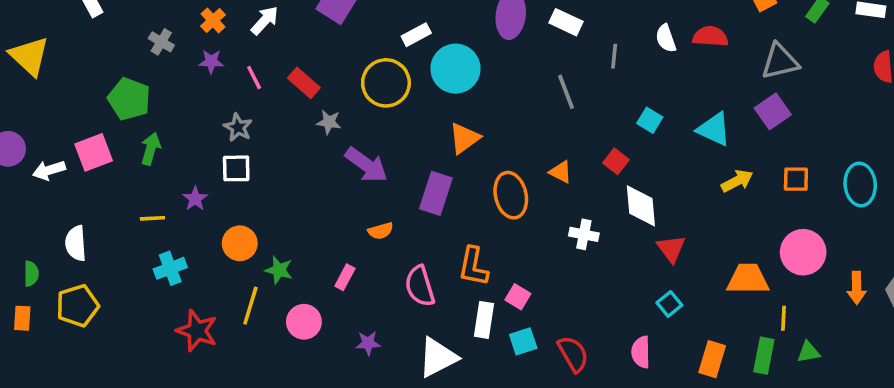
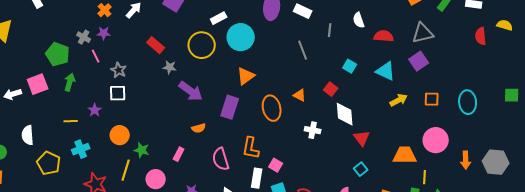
red semicircle: (710, 37) -> (384, 36), moved
gray cross: (161, 42) -> (84, 37), moved
pink line: (254, 78) -> (96, 56), moved
yellow pentagon: (78, 306) -> (49, 163), moved, turned -30

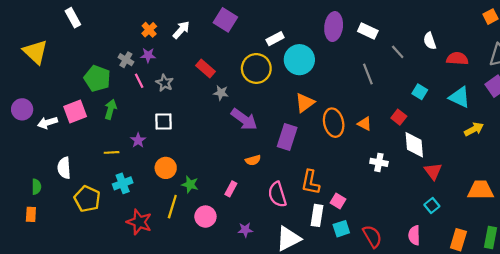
gray line: (330, 30) -> (398, 52), turned -48
gray star: (119, 70) -> (165, 83), moved
orange ellipse: (272, 108) -> (334, 123), moved

